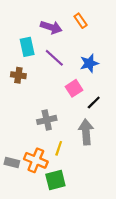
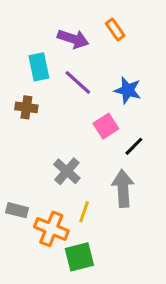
blue star: (89, 63) -> (128, 90), turned 30
gray cross: (47, 120) -> (67, 171), turned -36
gray rectangle: (12, 163) -> (17, 210), moved

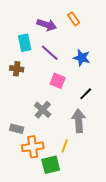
pink square: (106, 126) -> (58, 81), moved, turned -35
gray rectangle: (17, 210) -> (17, 129), moved
yellow line: (84, 212) -> (65, 146), moved
orange cross: (51, 229) -> (33, 147), turned -30

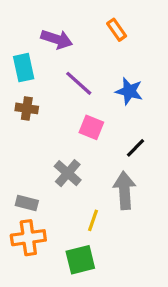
purple arrow: (47, 25) -> (57, 39), moved
cyan rectangle: (25, 43) -> (24, 68), moved
yellow line: (65, 146) -> (93, 220), moved
orange cross: (33, 147) -> (28, 238), moved

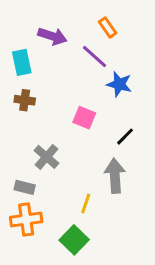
purple line: (79, 83) -> (94, 57), moved
gray cross: (68, 173) -> (46, 157), moved
green square: (80, 260) -> (74, 240), turned -32

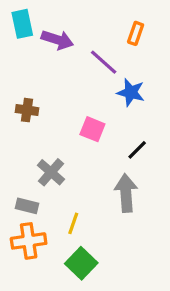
orange rectangle: (108, 27) -> (136, 33), moved, turned 54
cyan rectangle: (22, 62) -> (22, 24), moved
yellow line: (86, 203) -> (73, 223), moved

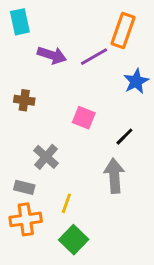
orange rectangle: (136, 33) -> (123, 31), size x1.6
purple arrow: (57, 40) -> (52, 55), moved
purple line: (104, 62) -> (94, 57), turned -72
blue star: (131, 92) -> (136, 81), moved, turned 30

